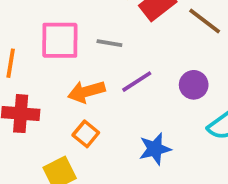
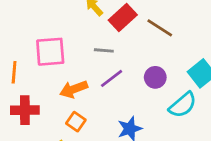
gray line: (109, 43) -> (104, 50), moved

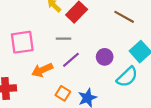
brown line: (160, 28) -> (124, 17), moved
orange square: (76, 122) -> (63, 93), moved

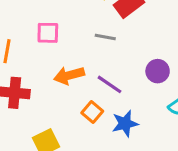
pink square: (22, 42) -> (48, 33), size x0.7
purple line: (71, 60) -> (109, 84), moved, turned 66

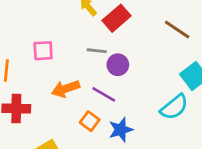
purple circle: (158, 71) -> (118, 65), moved

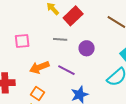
purple circle: (118, 65) -> (87, 48), moved
orange square: (90, 121) -> (37, 93), moved

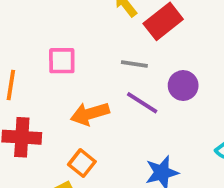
purple line: (66, 70) -> (142, 103), moved

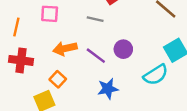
purple circle: (183, 86) -> (123, 49), moved
purple line: (142, 103) -> (96, 56), moved

